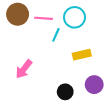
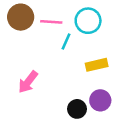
purple circle: (94, 85) -> (100, 100), moved

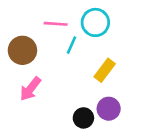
brown circle: (21, 17) -> (22, 50), moved
yellow rectangle: (97, 65) -> (105, 70), turned -40

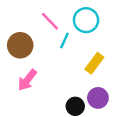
pink line: (56, 24) -> (50, 21), turned 42

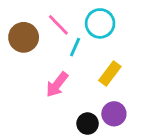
brown circle: (20, 45) -> (24, 37), moved
pink arrow: (27, 80) -> (57, 85), moved

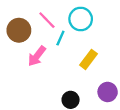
pink arrow: (57, 85) -> (37, 56), moved
purple circle: (114, 114) -> (108, 92), moved

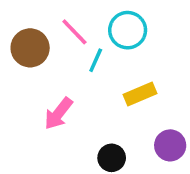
pink arrow: (37, 56) -> (58, 113), moved
yellow rectangle: (88, 59) -> (140, 94), turned 30

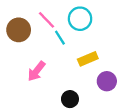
cyan line: (96, 60) -> (60, 38), turned -56
purple circle: (170, 145) -> (107, 81), moved

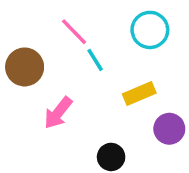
cyan circle: (80, 19) -> (150, 30), moved
brown circle: (19, 30) -> (25, 67), moved

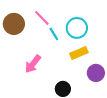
cyan circle: (150, 30) -> (77, 28), moved
brown circle: (25, 67) -> (14, 24), moved

